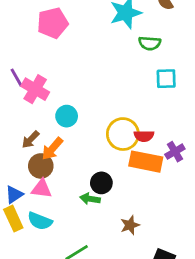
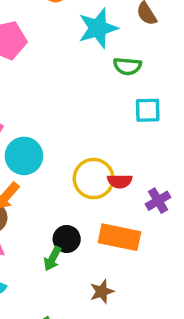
cyan circle: (67, 116) -> (24, 156), size x1.4
orange rectangle: (146, 162) -> (119, 237), moved
green arrow: (90, 199) -> (52, 259), turned -72

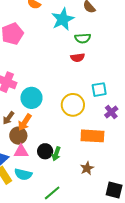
cyan square: (148, 110) -> (99, 90), moved
red semicircle: (120, 181) -> (78, 58), moved
black circle: (67, 239) -> (45, 151), moved

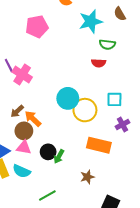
cyan circle: (31, 98) -> (68, 98), moved
orange arrow: (25, 122) -> (33, 119), turned 90

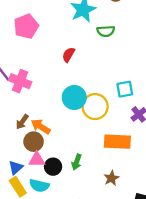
red semicircle: (99, 63) -> (69, 55), moved, turned 128
black circle: (48, 152) -> (53, 167), moved

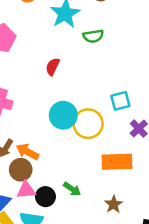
green arrow: (77, 162) -> (72, 189), turned -70

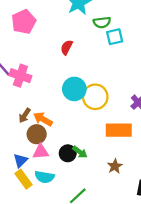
cyan square: (120, 101) -> (115, 37), moved
black circle: (45, 197) -> (68, 153), moved

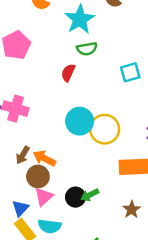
green semicircle: (102, 22) -> (87, 49), moved
cyan square: (115, 37) -> (130, 72), moved
pink triangle: (41, 152) -> (44, 197), turned -35
green arrow: (80, 152) -> (90, 195), turned 120

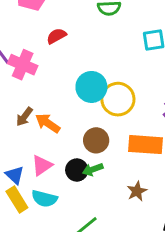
red semicircle: (68, 73) -> (56, 36), moved, turned 30
brown circle: (38, 176) -> (96, 140), moved
blue triangle: (20, 208) -> (15, 175), turned -36

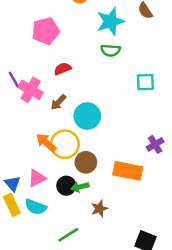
yellow circle: (118, 99) -> (65, 144), moved
brown arrow: (24, 117) -> (58, 102), moved
brown star: (137, 191) -> (99, 209), moved

